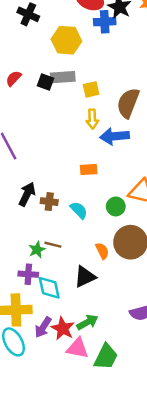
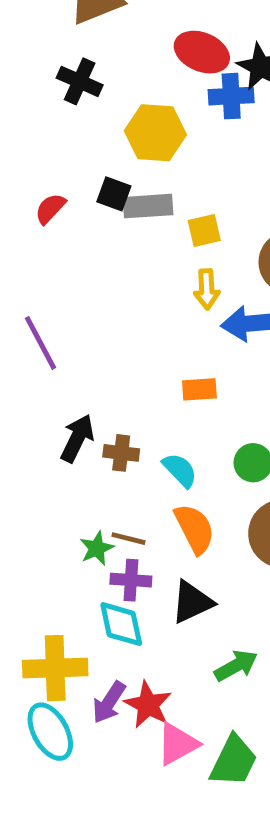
black square: (46, 82) -> (114, 194), moved
orange semicircle: (102, 251) -> (194, 529), moved, size x1.5
purple cross: (28, 274) -> (131, 580), moved
green arrow: (87, 322) -> (236, 666), moved
pink triangle: (78, 348) -> (177, 744), turned -40

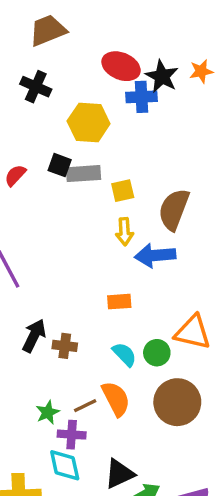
cyan semicircle: (180, 470) -> (124, 354), moved
brown line: (128, 539) -> (85, 406), moved, turned -40
black triangle: (192, 602) -> (119, 474), moved

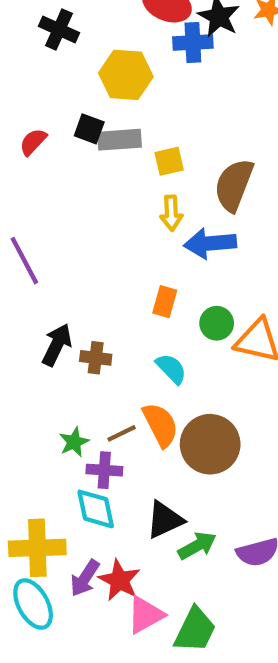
orange rectangle: (119, 302) -> (165, 302), turned -70
green circle: (157, 353) -> (217, 323), moved
brown circle: (177, 402) -> (210, 444), moved

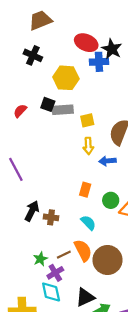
blue arrow: (210, 243) -> (107, 161), size x0.7
purple cross: (104, 470) -> (55, 273), turned -35

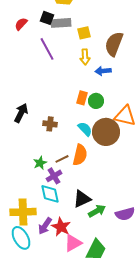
purple line: (16, 169) -> (47, 49), moved
green circle: (111, 200) -> (96, 101), moved
black arrow: (32, 211) -> (21, 113), moved
orange semicircle: (83, 250) -> (80, 155), turned 40
brown circle: (107, 260) -> (106, 132), moved

